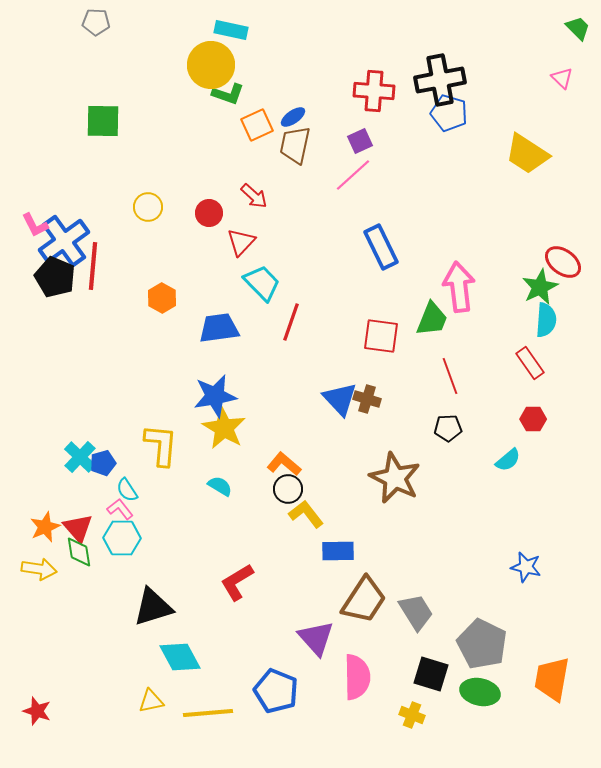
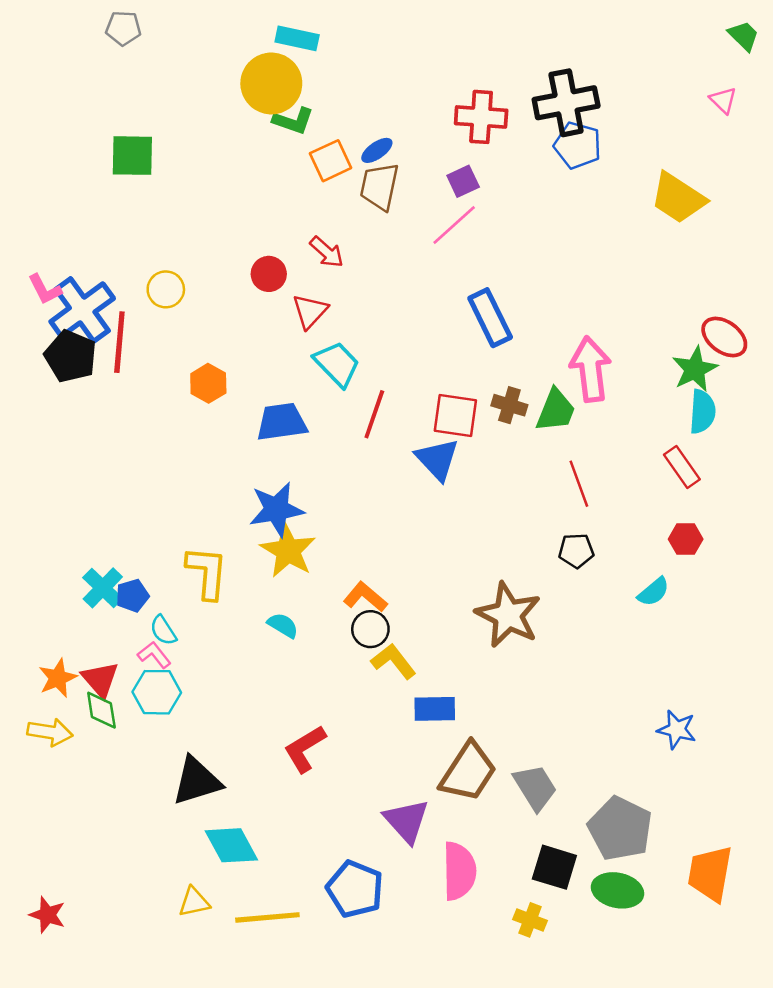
yellow circle: (148, 207) -> (166, 289), moved
red square: (381, 336) -> (455, 415), moved
blue triangle: (340, 399) -> (437, 459), moved
brown cross: (367, 399) -> (509, 405), moved

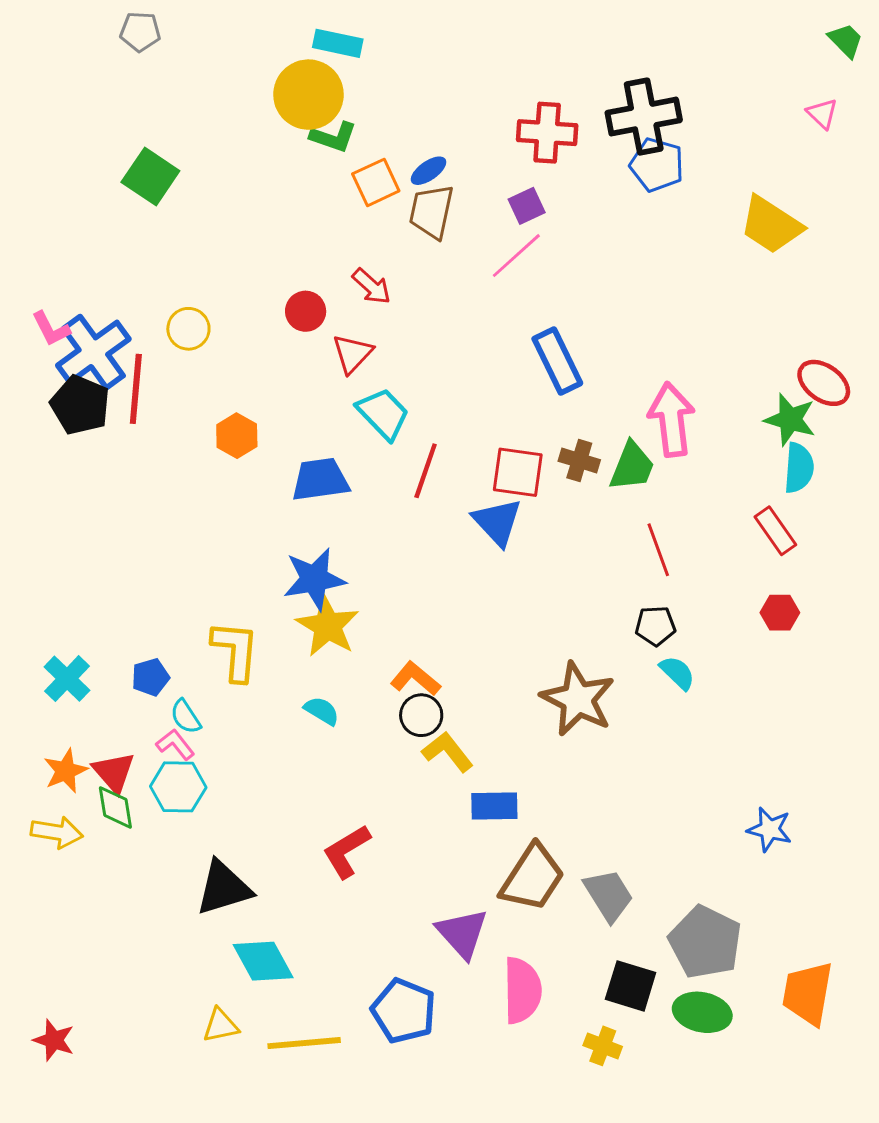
green square: (132, 156) -> (150, 177), turned 33
green star: (695, 369) -> (790, 420), turned -30
cyan cross: (103, 588) -> (67, 679), moved
cyan semicircle: (654, 592) -> (677, 673), moved, turned -96

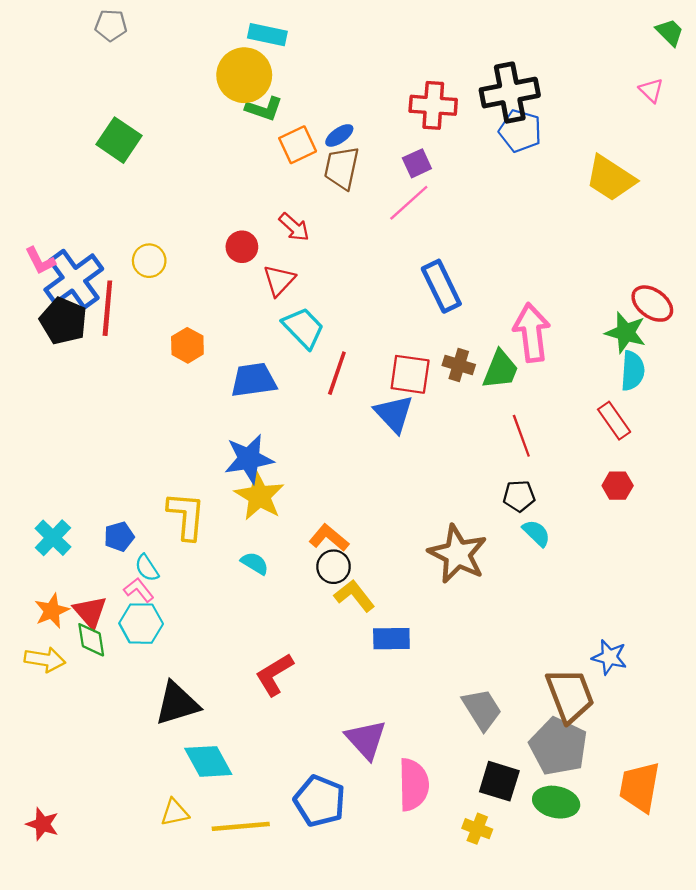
brown trapezoid: (532, 878) -> (570, 695), moved, turned -54

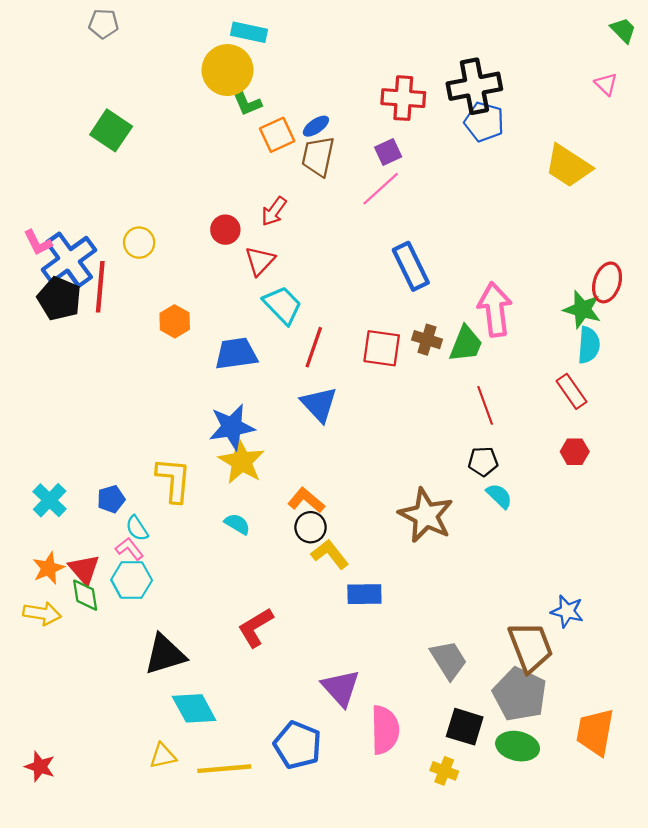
green L-shape: (264, 109) -> (246, 101), turned 48
red arrow: (294, 227) -> (274, 211), turned 84
red ellipse: (652, 304) -> (607, 282), turned 72
blue triangle: (394, 414) -> (319, 404), moved

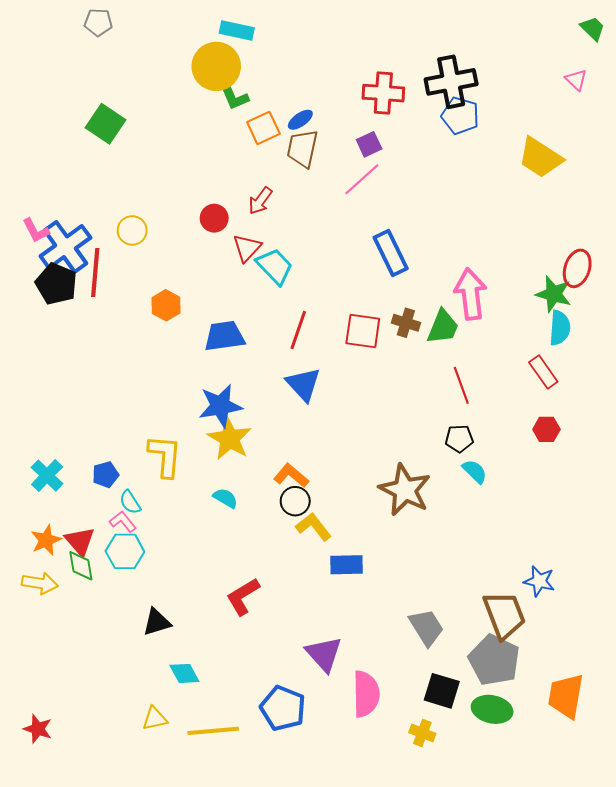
cyan trapezoid: (282, 305) -> (275, 266), moved
black triangle: (165, 654) -> (157, 622), size x0.7
cyan diamond: (194, 708) -> (184, 673), size x0.7

